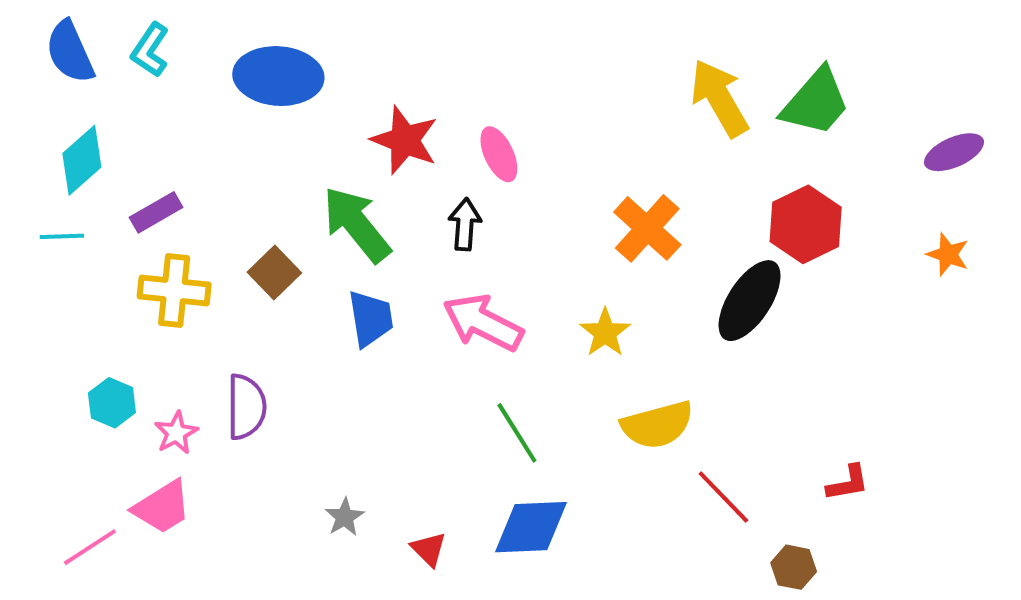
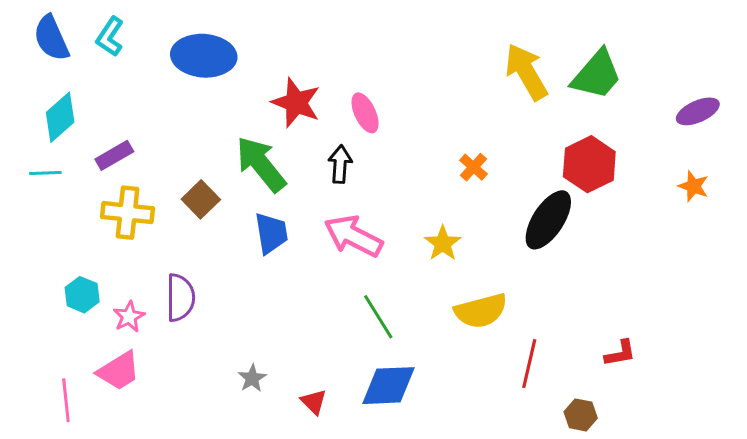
orange cross: (647, 228) -> (474, 167), size x0.6
red line: (723, 497) -> (529, 364), turned 57
pink line: (90, 547) -> (66, 400), turned -63

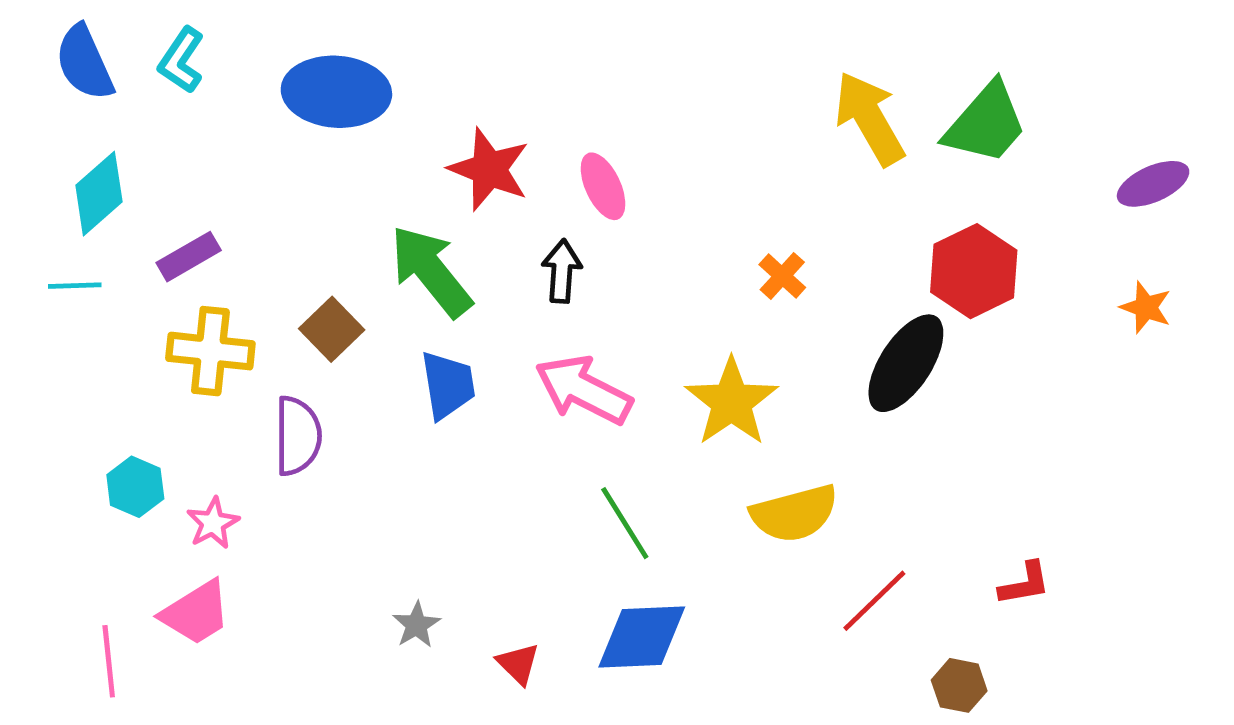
yellow star: (443, 243) -> (731, 402), size x1.5
purple semicircle: (180, 298) -> (298, 436), moved
red line: (529, 364) -> (874, 601), turned 33

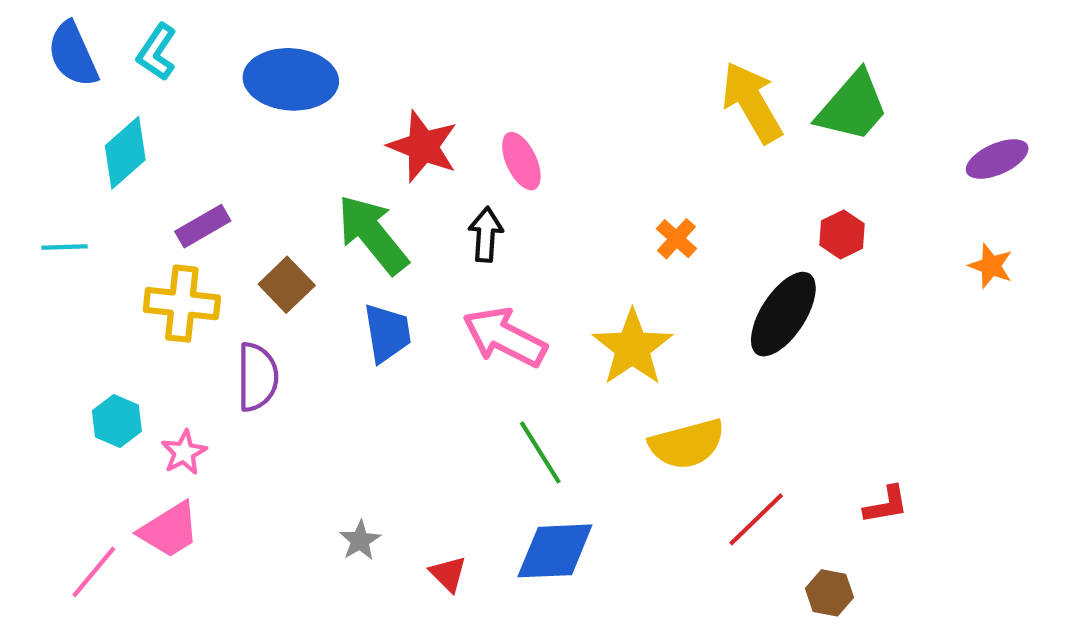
cyan diamond: (99, 194) -> (125, 153), moved
purple rectangle: (189, 257) -> (203, 226), moved
red hexagon: (974, 271) -> (842, 234), size x0.6
pink line: (109, 661) -> (94, 572), turned 46

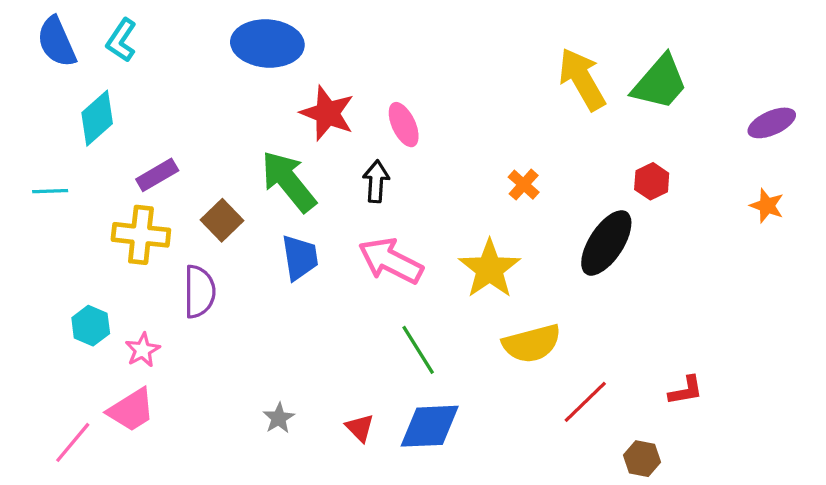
blue ellipse: (291, 79) -> (267, 43), moved
red triangle: (448, 574) -> (360, 428), moved

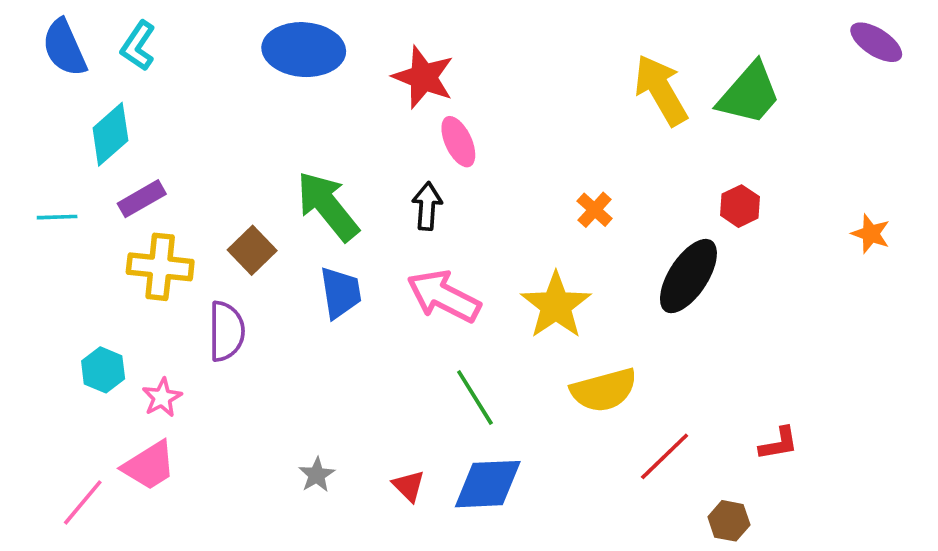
red star: (327, 113) -> (423, 77), moved
purple ellipse: (772, 123) -> (876, 42), moved, turned 57
purple rectangle: (157, 175) -> (142, 199), moved

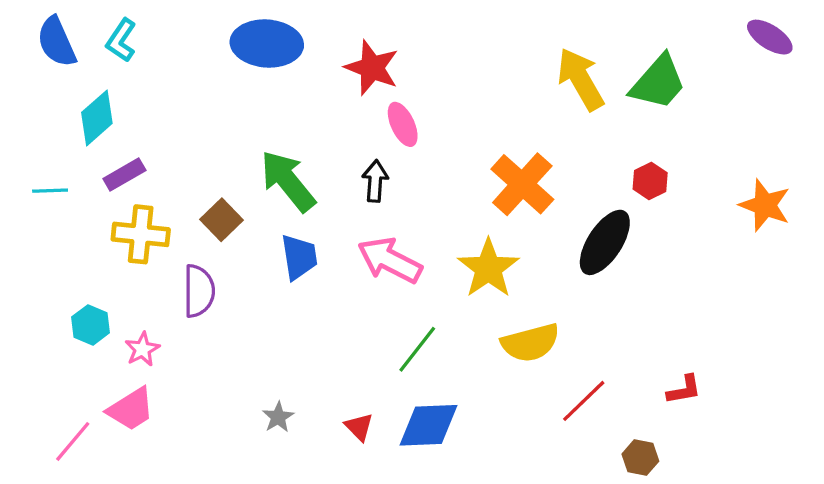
orange cross: (595, 210) -> (522, 184), size x2.0
orange star: (871, 234) -> (765, 205), size x1.5
green line: (475, 398) -> (417, 349), turned 70

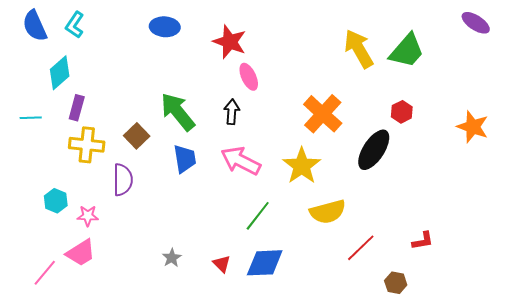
blue ellipse: (267, 44) -> (165, 27), size x0.7
purple rectangle: (124, 175) -> (77, 108), turned -45
pink star: (142, 349) -> (88, 216), turned 30

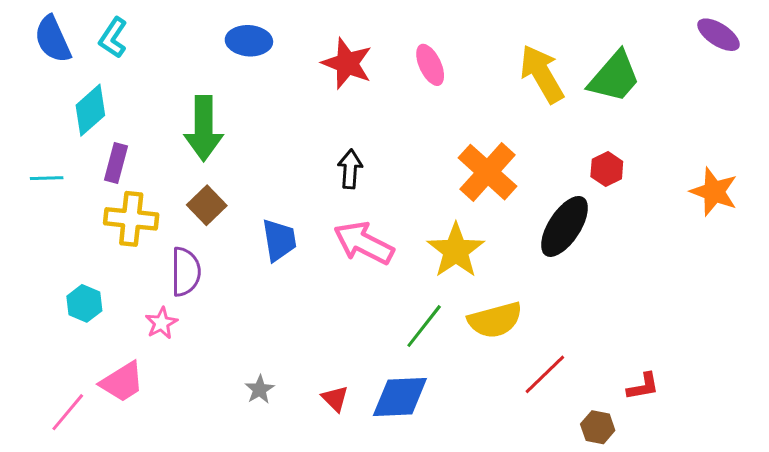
pink ellipse: (249, 77) -> (430, 65), moved
green arrow: (178, 112) -> (204, 128), moved, turned -141
pink star: (88, 216) -> (161, 323), moved, turned -30
green line: (258, 216) -> (424, 326), moved
red L-shape: (423, 241) -> (643, 386), moved

